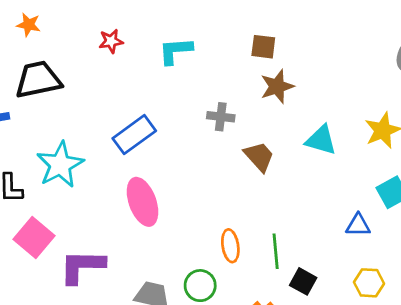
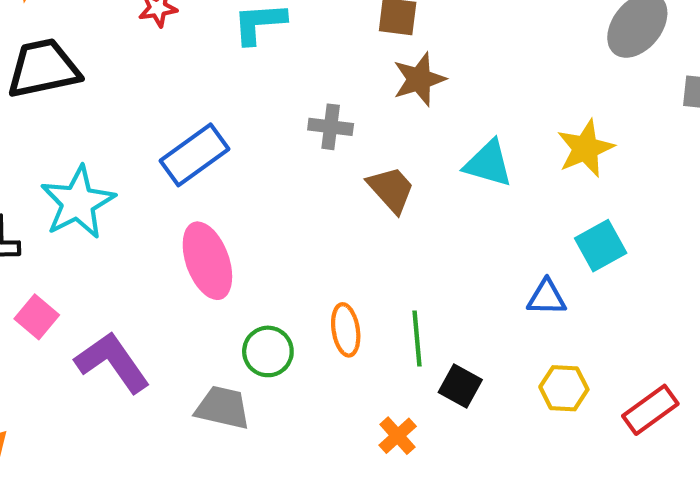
pink square: (34, 238) -> (37, 317), size x0.7
purple L-shape: (82, 266) -> (112, 362), turned 54
green circle: (200, 286) -> (268, 351), moved

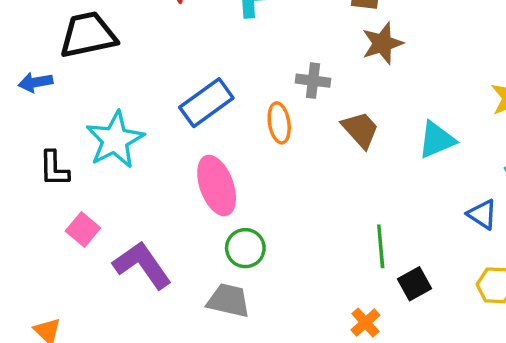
cyan triangle: (488, 164) -> (437, 140), moved, turned -39
blue triangle: (547, 297) -> (482, 214), turned 32
orange ellipse: (346, 330) -> (279, 123), moved
green circle: (268, 351) -> (245, 248), moved
black square: (460, 386) -> (415, 284), turned 32

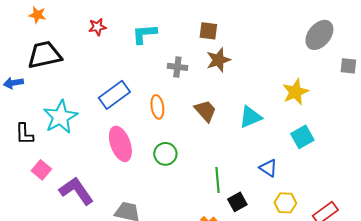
gray cross: (313, 81) -> (177, 67), moved
blue triangle: (482, 214) -> (268, 168), moved
green circle: (245, 248) -> (165, 154), moved

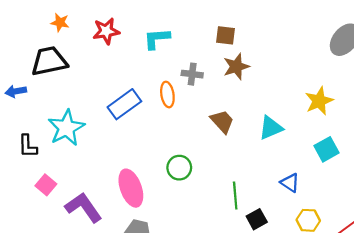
orange star: (37, 15) -> (60, 22), moved
red star: (97, 27) -> (106, 31), size x1.4
orange ellipse: (157, 107) -> (167, 95), moved
pink ellipse: (120, 144) -> (131, 188), moved

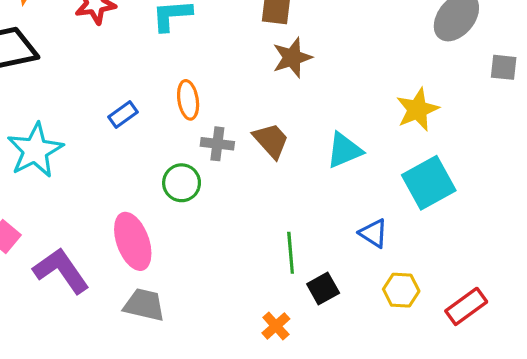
gray cross: (192, 74) -> (217, 144), moved
blue rectangle: (124, 104) -> (123, 114), size x0.6
cyan square: (327, 149) -> (429, 183), size x1.4
green circle: (179, 168) -> (182, 183), moved

